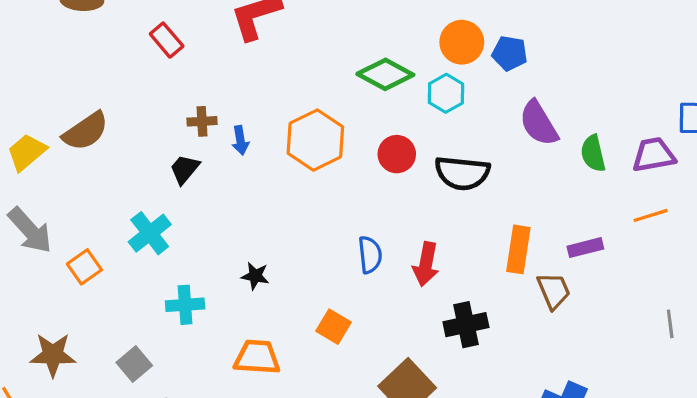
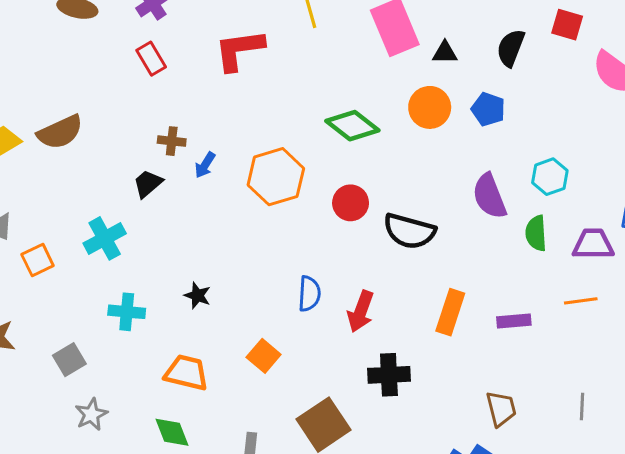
blue pentagon: (510, 53) -> (488, 109), moved
cyan hexagon: (446, 93) -> (550, 177), moved
blue arrow: (240, 140) -> (205, 165), turned 32
brown trapezoid: (554, 291) -> (501, 409), moved

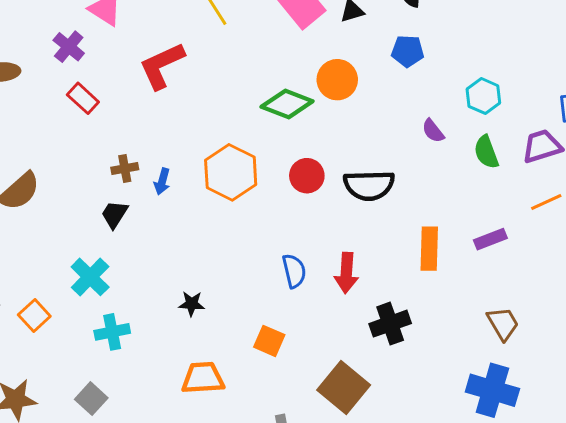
orange circle: (430, 107) -> (337, 80), moved
purple semicircle: (489, 196) -> (433, 131), size x0.6
cyan cross: (127, 312) -> (112, 332), moved

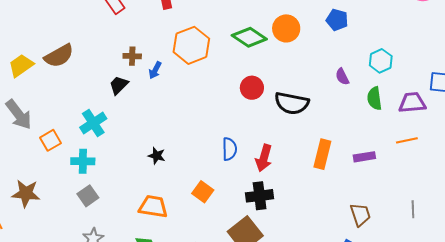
orange hexagon: (231, 172) -> (191, 45), moved
black cross: (390, 324) -> (260, 196), moved
cyan cross: (112, 332) -> (83, 161), moved
gray square: (91, 399) -> (88, 196), moved

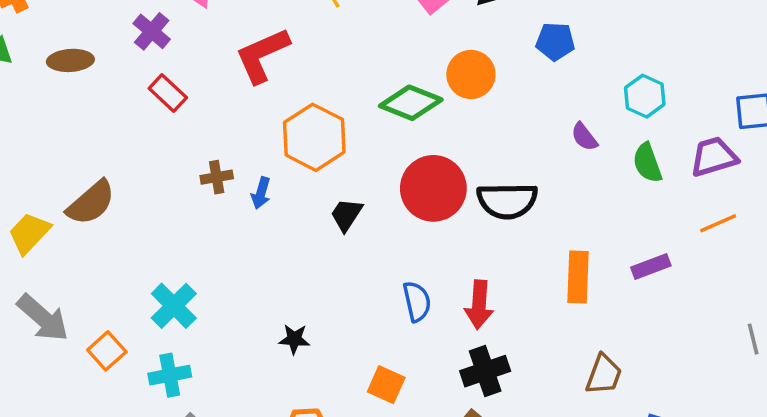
black trapezoid: (119, 85) -> (346, 215), moved
red circle: (252, 88) -> (433, 188), size x1.6
brown trapezoid: (360, 215) -> (604, 375), moved, turned 50

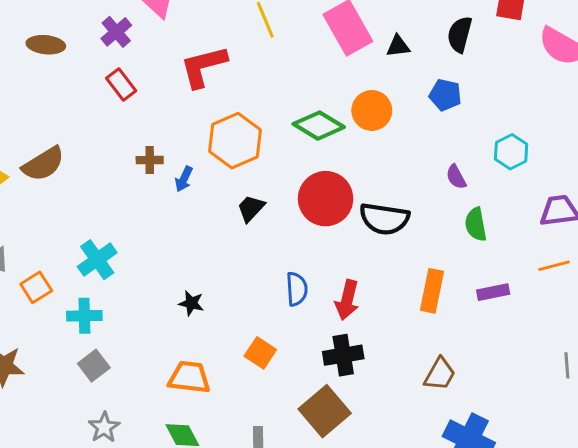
green semicircle: (647, 163) -> (476, 224), moved

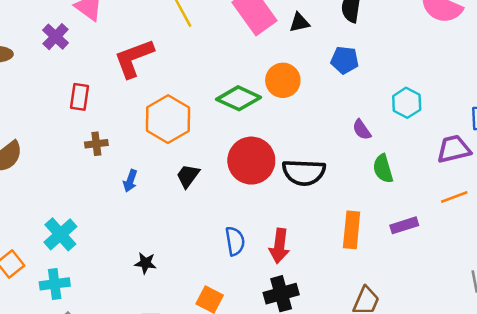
red rectangle: (121, 85) -> (80, 97), moved, turned 52
blue arrow: (184, 179) -> (130, 181), moved

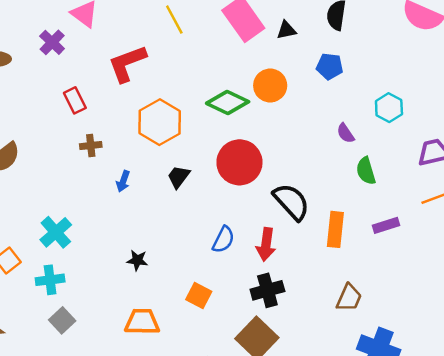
red rectangle: (80, 97) -> (75, 100), turned -35
black semicircle: (304, 172) -> (291, 202), moved, turned -135
blue semicircle: (235, 241) -> (223, 240), turned 36

